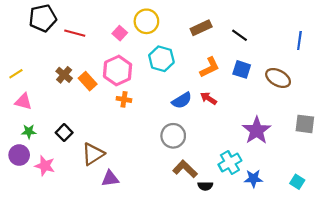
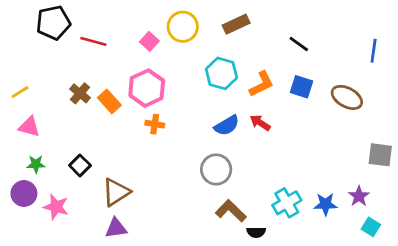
brown rectangle: (201, 28) -> (236, 24), moved
cyan hexagon: (161, 59) -> (221, 73), moved
purple star: (257, 130) -> (359, 196), moved, size x0.6
purple triangle: (110, 179) -> (116, 228), moved
blue star: (253, 179) -> (326, 204), moved

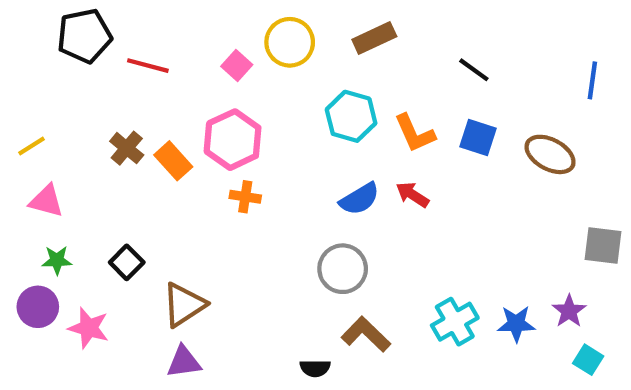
orange L-shape: (261, 84) -> (415, 133), turned 92
black semicircle: (256, 232) -> (315, 368), moved

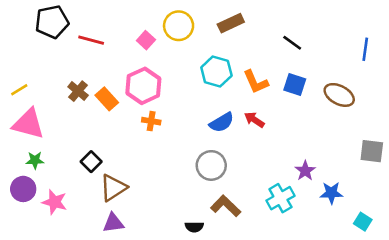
pink triangle: (46, 201) -> (28, 124), size x1.5
black square: (127, 262) -> (91, 162), moved
purple star: (569, 311) -> (305, 171), moved
blue star: (516, 324) -> (331, 193), moved

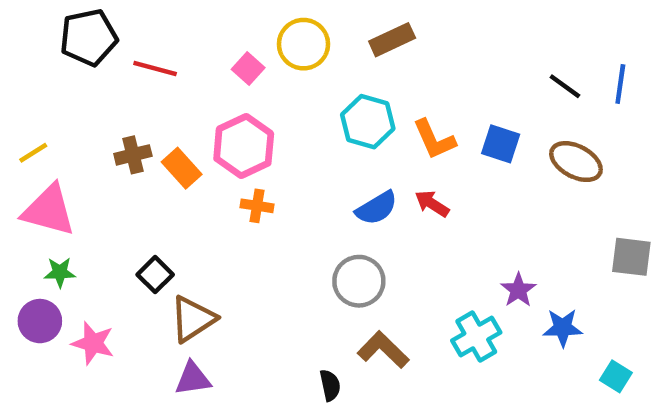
black line: (292, 43) -> (565, 86), moved
brown cross: (78, 91) -> (133, 155), turned 36
black semicircle: (194, 227) -> (330, 385), turned -102

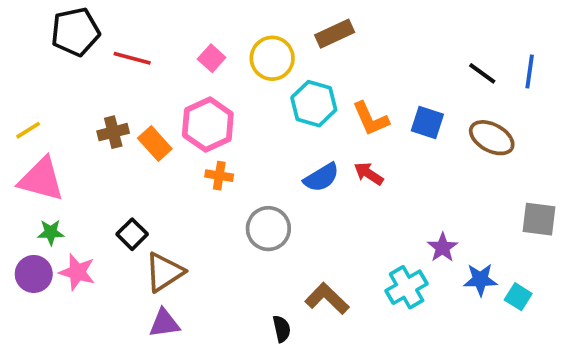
yellow circle: (303, 44) -> (272, 58), moved
gray circle: (359, 281) -> (268, 229), moved
pink star: (93, 343) -> (77, 272), moved
cyan square: (616, 376) -> (518, 297), moved

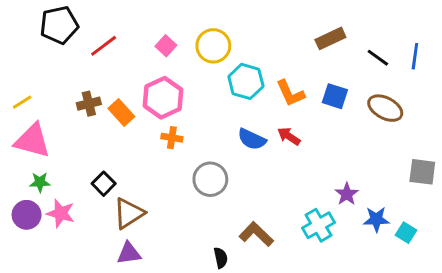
brown rectangle: (335, 34) -> (330, 38), moved
red line: (132, 58) -> (104, 46), turned -52
blue semicircle: (321, 177) -> (252, 139), turned 56

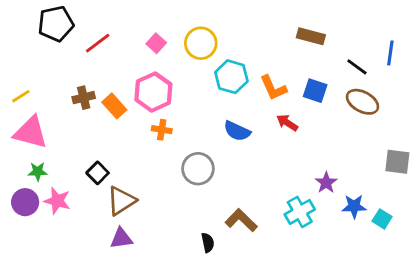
brown rectangle: (330, 38) -> (311, 36), turned 40
black line: (378, 58) -> (357, 67), moved
red arrow: (289, 136) -> (287, 123), moved

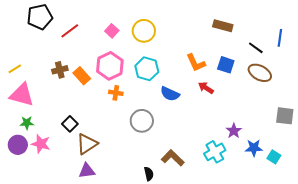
cyan hexagon: (231, 77) -> (147, 69), moved

